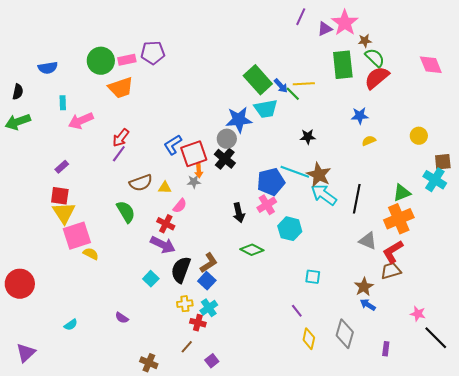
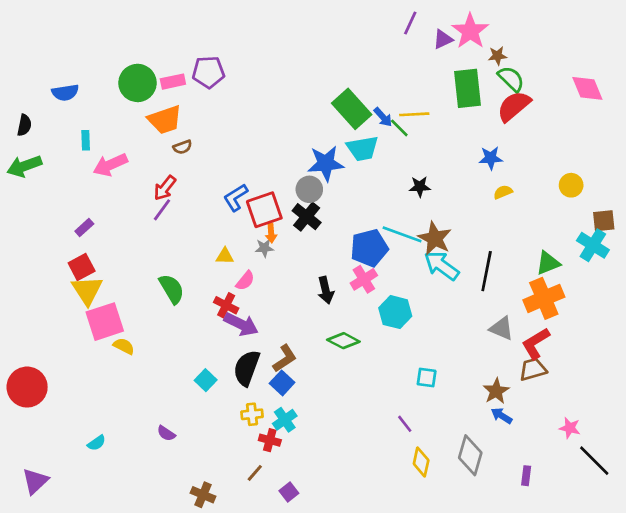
brown semicircle: (141, 183) -> (182, 147), moved, size x0.6
red square: (60, 196) -> (82, 267), turned -36
purple arrow: (163, 245) -> (241, 324), moved

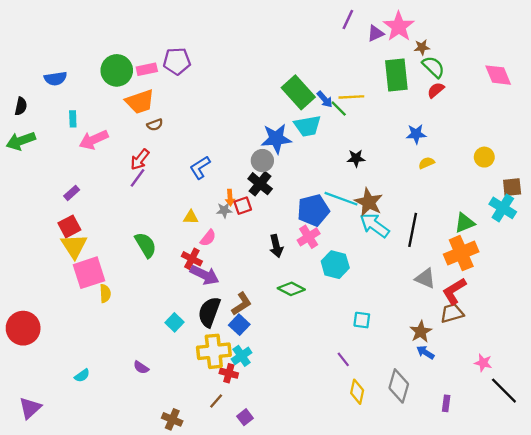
red semicircle: (514, 106) -> (436, 90), size x0.6
red square: (264, 210) -> (243, 206), moved, size x0.6
yellow semicircle: (124, 346) -> (105, 293), turned 60
yellow cross: (252, 414) -> (214, 351), size x1.8

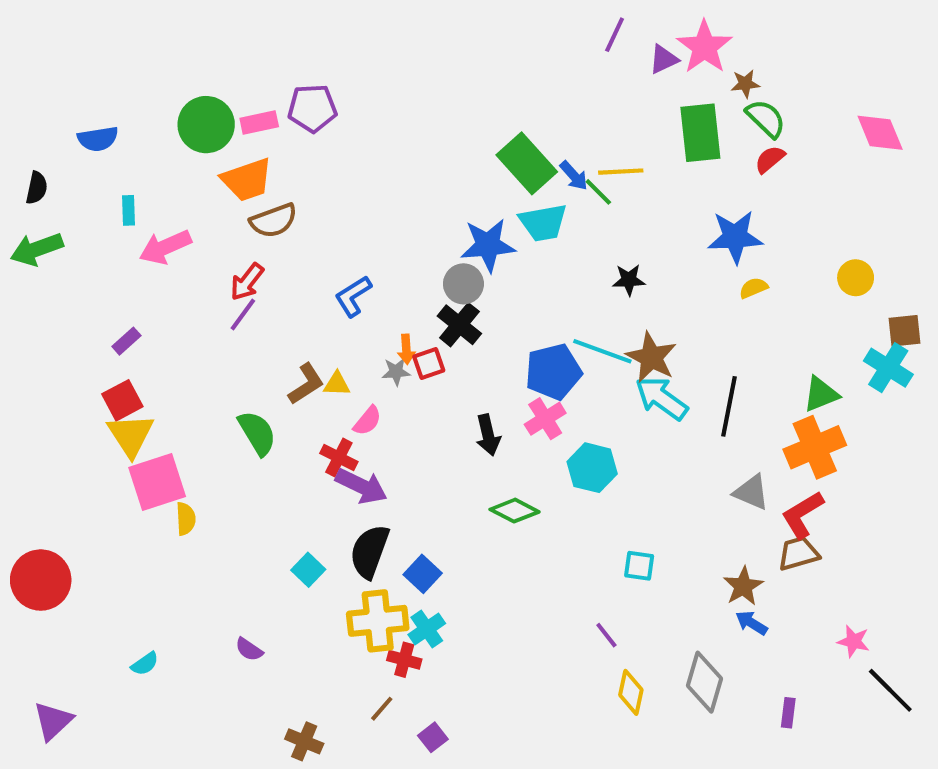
brown semicircle: (155, 125) -> (274, 221), size x1.6
blue star: (416, 134) -> (735, 237), size x1.5
brown L-shape: (242, 304) -> (306, 384), moved

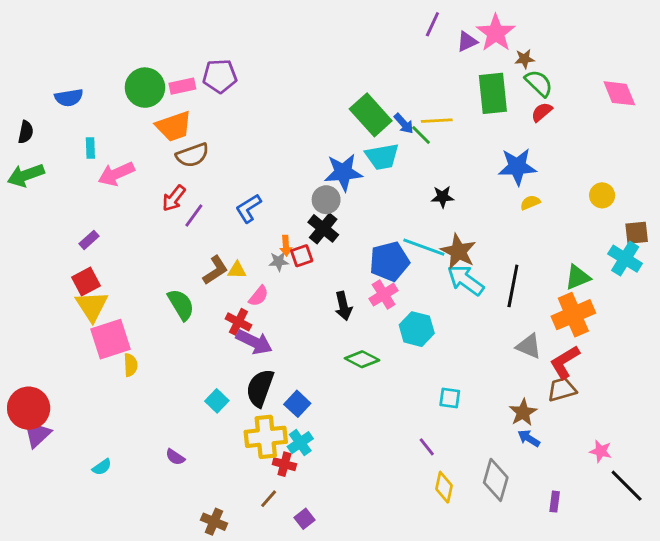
purple line: (243, 315) -> (194, 215), moved
purple triangle: (53, 721) -> (37, 434), moved

